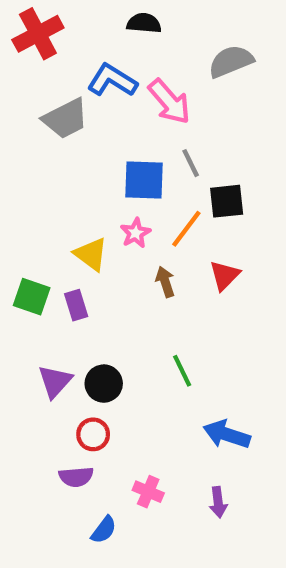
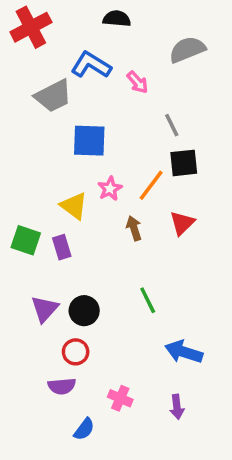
pink arrow: (169, 102) -> (137, 82), size x0.6
gray line: (191, 163) -> (172, 125), moved
blue square: (144, 180) -> (89, 141), moved

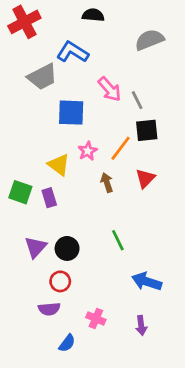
pink arrow: (137, 82) -> (110, 89), moved, size x1.4

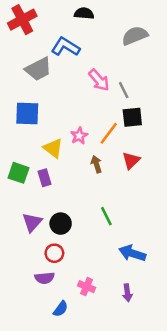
blue square: (71, 113) -> (27, 114), moved

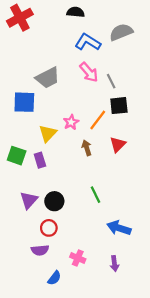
blue L-shape: (66, 47) -> (88, 42), moved
gray trapezoid: (38, 69) -> (48, 78), moved
yellow triangle: (53, 148) -> (48, 133), turned 36

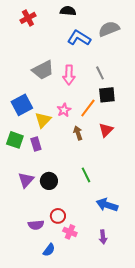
red cross: (20, 18) -> (28, 18), moved, size x0.7
pink arrow: (89, 72) -> (69, 75), moved, turned 42
blue square: (24, 102) -> (22, 105), moved, turned -30
red circle: (49, 228) -> (58, 216), moved

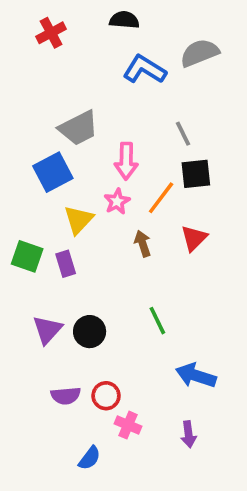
pink arrow: (69, 75) -> (126, 161), moved
blue square: (22, 105) -> (53, 172), moved
purple semicircle: (36, 225) -> (66, 396), moved

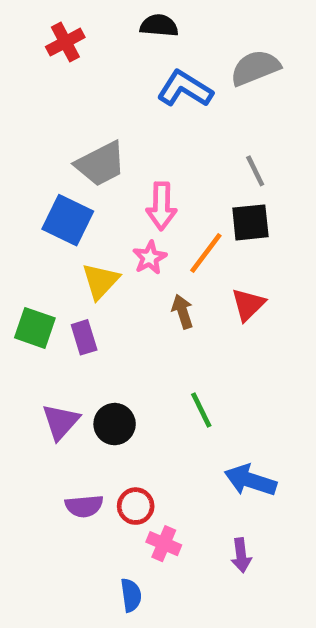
gray line: (183, 134) -> (255, 171), moved
blue square: (53, 172) -> (68, 220), turned -36
blue semicircle: (90, 458) -> (131, 595), moved, turned -45

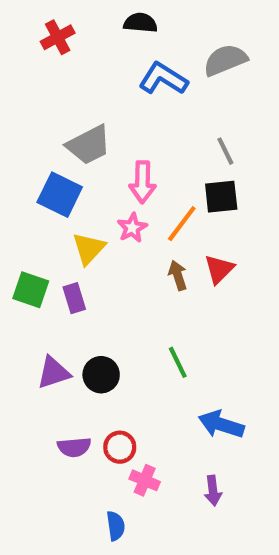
brown arrow: (183, 312) -> (178, 275), moved
purple triangle: (61, 422) -> (54, 373), turned 30

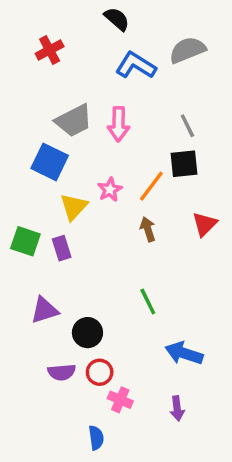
black semicircle: (140, 23) -> (117, 19), turned 36
red cross: (58, 37) -> (50, 50), moved
pink arrow: (143, 182) -> (119, 124), moved
red triangle: (219, 269) -> (205, 224), moved
black circle: (101, 375) -> (87, 333), moved

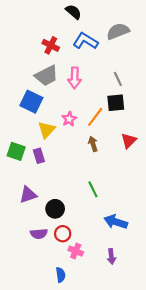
red cross: (50, 50) -> (51, 45), moved, turned -35

